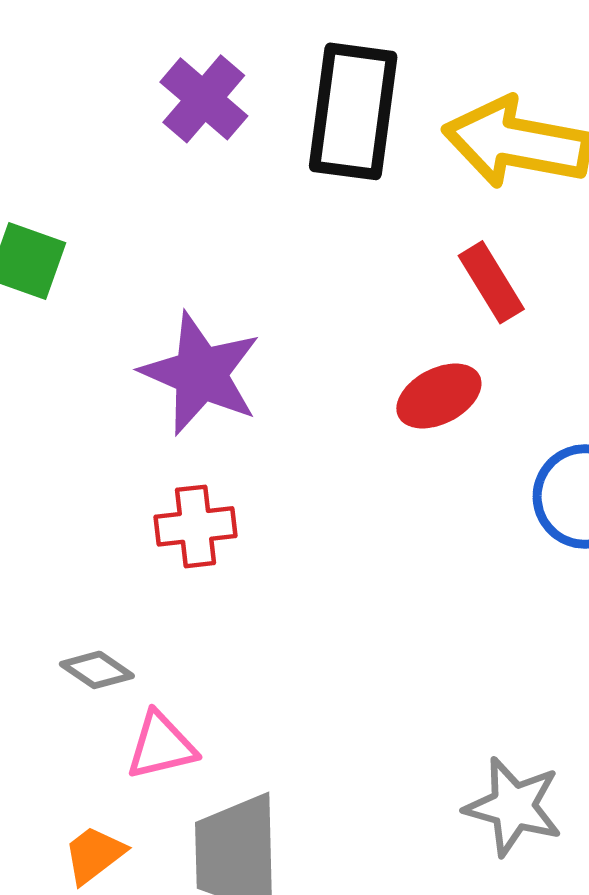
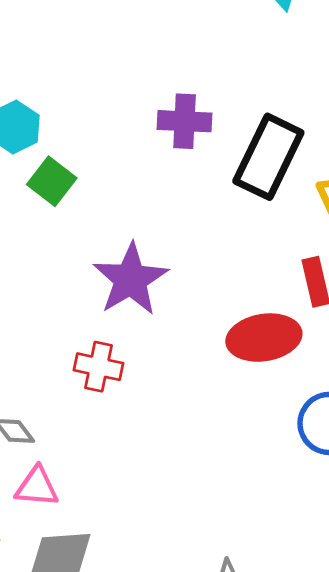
purple cross: (204, 99) -> (185, 121), turned 34
red ellipse: (439, 396) -> (264, 338), size x1.4

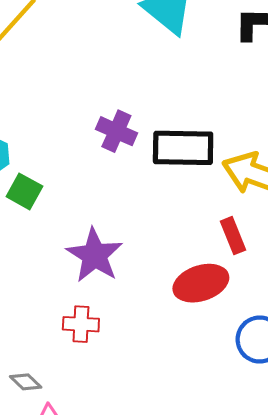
purple cross: (185, 121) -> (116, 131), turned 30
black rectangle: (268, 157) -> (183, 148), turned 74

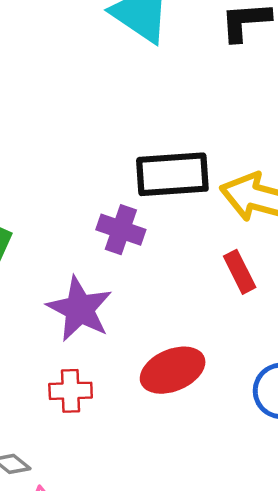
purple cross: (116, 131) -> (121, 230), moved
red ellipse: (201, 283) -> (173, 370), moved

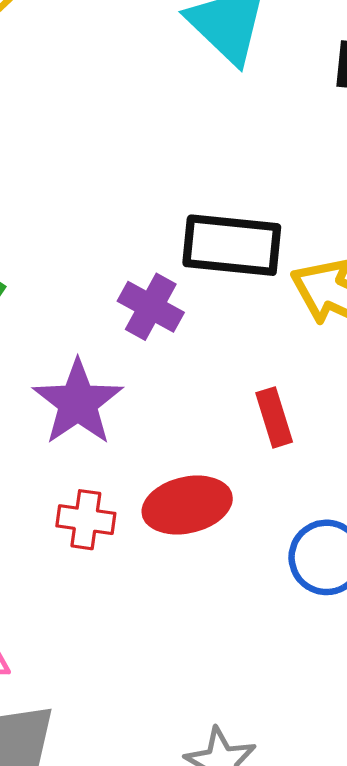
red rectangle: (240, 272) -> (274, 417), moved
red cross: (71, 391) -> (86, 520), moved

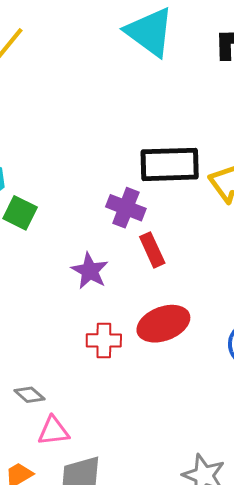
purple star: (78, 402) -> (90, 271), size x0.7
red rectangle: (274, 417) -> (152, 250), moved

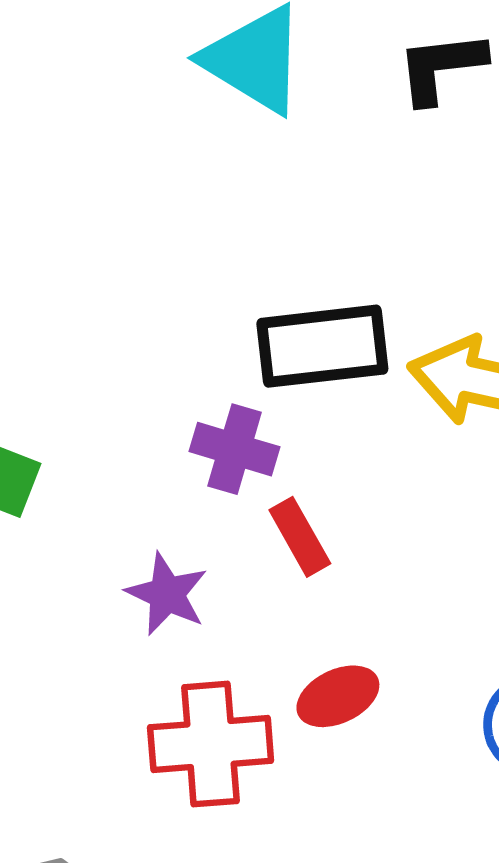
red ellipse: (163, 324) -> (338, 696), size x0.7
red cross: (104, 340) -> (211, 744), size x1.6

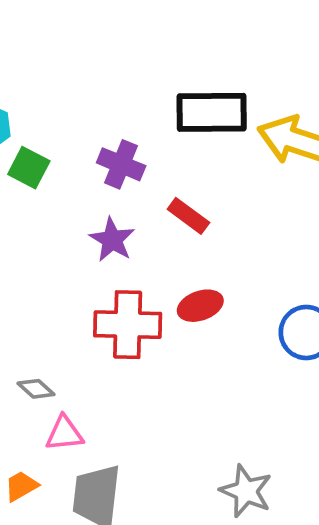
purple cross: (235, 449) -> (121, 164), moved
red rectangle: (300, 537) -> (188, 216), turned -30

